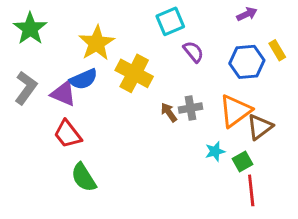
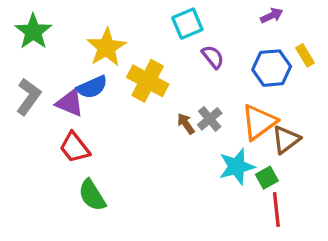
gray cross: (191, 108) -> (210, 119), turned -30
cyan star: (215, 151) -> (237, 167), size x1.6

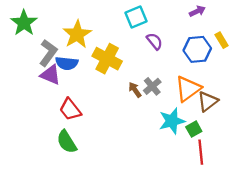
blue semicircle: (92, 87) -> (67, 63), turned 30
gray L-shape: (28, 97) -> (48, 53), moved
red trapezoid: (75, 148) -> (70, 109), moved

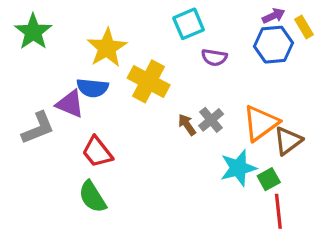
yellow rectangle: (222, 40) -> (304, 27), moved
purple semicircle: (155, 41) -> (214, 57), turned 138
blue hexagon: (197, 49) -> (274, 45), moved
gray L-shape: (48, 53) -> (38, 128), moved, turned 32

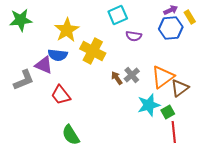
green star: (33, 32) -> (21, 20), turned 30
green semicircle: (92, 197) -> (71, 135), moved

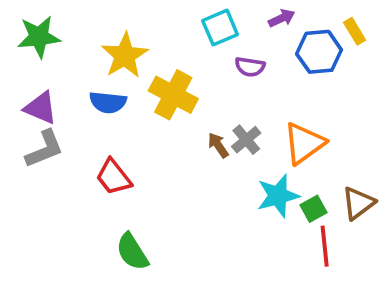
purple arrow: (171, 10) -> (282, 18), moved
purple triangle: (44, 65) -> (41, 108), moved
brown triangle: (180, 88) -> (358, 203), moved

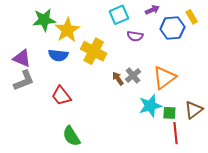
green star: (39, 37) -> (44, 20), moved
green square: (313, 209) -> (169, 113), turned 32

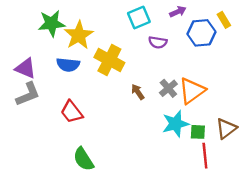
gray cross: (133, 75) -> (168, 88), moved

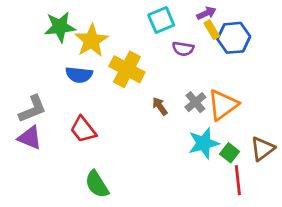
yellow rectangle: (224, 20) -> (212, 30), moved
purple triangle: (26, 68) -> (30, 138), moved
green square: (198, 132) -> (230, 153), turned 35

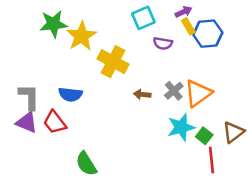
blue semicircle: (79, 75) -> (70, 94), moved
brown arrow: (160, 106) -> (142, 94), turned -49
gray L-shape: (32, 109) -> (29, 97), turned -68
red trapezoid: (83, 130) -> (55, 122), moved

